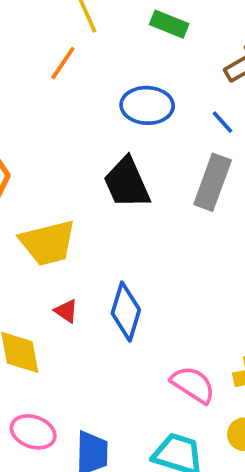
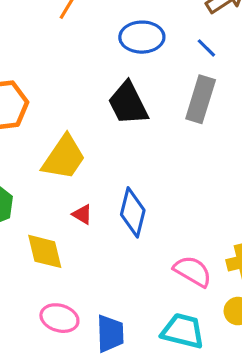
yellow trapezoid: (48, 243) -> (64, 158), turned -39

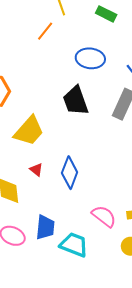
cyan trapezoid: (183, 331) -> (74, 245), moved
blue trapezoid: (110, 334) -> (45, 227), moved

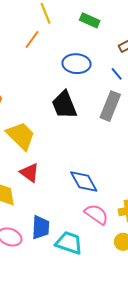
yellow trapezoid: (29, 131) -> (21, 136), turned -84
red triangle: (36, 170) -> (30, 173), size x1.5
blue diamond: (70, 173) -> (84, 182), moved, turned -48

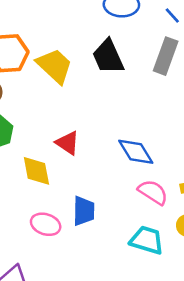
yellow trapezoid: (21, 136) -> (55, 66), moved
cyan trapezoid: (69, 243) -> (147, 240), moved

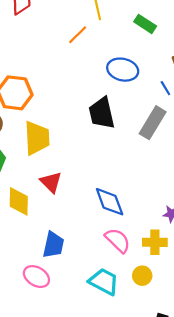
yellow trapezoid: (55, 66) -> (37, 138), moved, turned 33
pink ellipse: (46, 224) -> (36, 277), moved

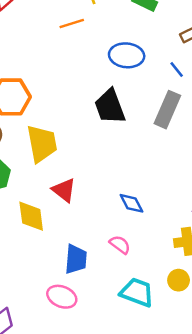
orange line: (78, 35) -> (72, 24), turned 35
blue diamond: (110, 202) -> (132, 203), size x0.7
pink semicircle: (118, 240) -> (120, 245), moved, size x0.7

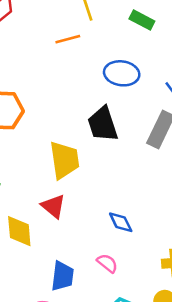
yellow trapezoid: (42, 144) -> (64, 160), moved

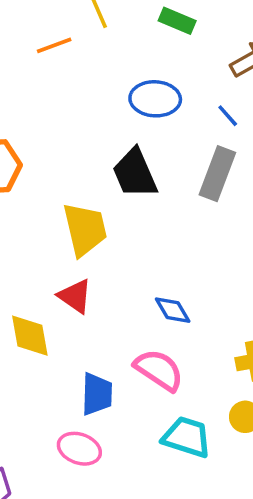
orange line: (68, 39) -> (54, 45), moved
pink semicircle: (107, 263) -> (159, 370), size x1.6

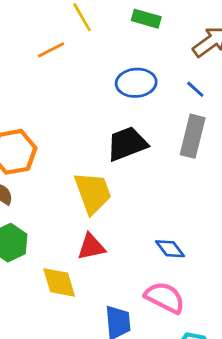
black trapezoid: (135, 173) -> (127, 144), turned 99
red triangle: (75, 296) -> (91, 247), turned -40

